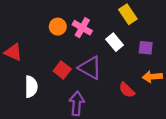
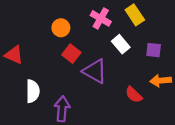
pink cross: (82, 28) -> (101, 18), moved
red square: (62, 70) -> (71, 54), moved
purple arrow: (77, 103) -> (62, 109), moved

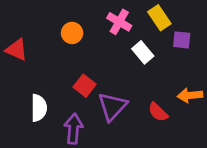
purple square: (154, 50) -> (182, 40), moved
red square: (71, 54) -> (85, 86), moved
red triangle: (14, 55) -> (17, 50), moved
purple triangle: (95, 71) -> (112, 106), moved, turned 44

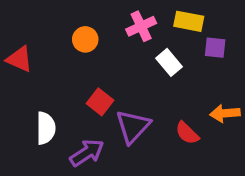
yellow rectangle: (159, 18) -> (189, 21), turned -45
pink cross: (119, 22) -> (141, 26), turned 35
purple arrow: (73, 129) -> (87, 153), turned 52

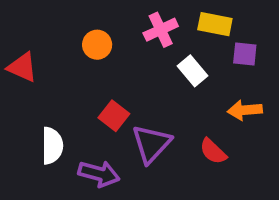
orange arrow: (225, 113) -> (245, 110), moved
purple arrow: (87, 153) -> (99, 174), turned 48

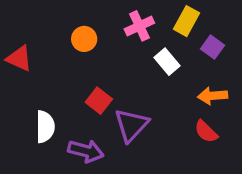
yellow rectangle: (215, 24) -> (187, 21), turned -72
purple square: (245, 54) -> (212, 47), turned 30
red semicircle: (213, 151) -> (206, 132), moved

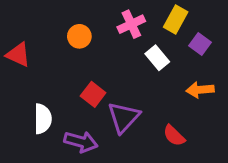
red semicircle: (206, 132) -> (174, 136), moved

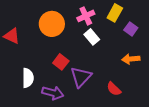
orange circle: (79, 36) -> (52, 24), size x1.6
white rectangle: (157, 58) -> (92, 37), moved

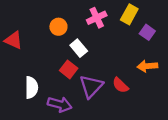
orange circle: (52, 24) -> (58, 27), size x0.6
white rectangle: (92, 37) -> (79, 48), moved
red semicircle: (114, 89) -> (120, 85), moved

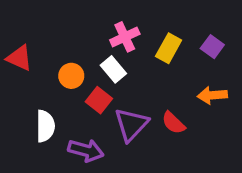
yellow rectangle: (129, 14) -> (169, 48), moved
pink cross: (97, 18) -> (125, 37), moved
orange circle: (58, 27) -> (71, 76), moved

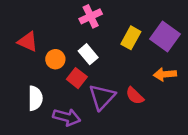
pink cross: (125, 37) -> (91, 16), moved
purple square: (212, 47) -> (165, 37), size x1.6
red triangle: (19, 58) -> (28, 42), moved

